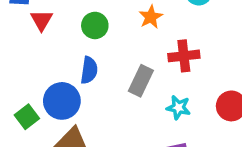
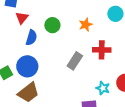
blue semicircle: (89, 70) -> (31, 38), moved
cyan star: (178, 107) -> (103, 88), moved

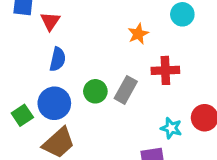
red triangle: (22, 18) -> (50, 21), moved
green circle: (52, 25) -> (95, 91), moved

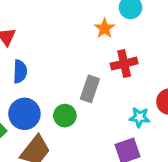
orange star: (138, 34) -> (105, 28), moved
green circle: (95, 91) -> (65, 116), moved

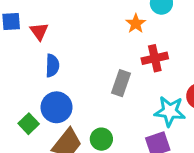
green circle: (65, 116) -> (101, 139), moved
cyan star: (140, 117) -> (170, 111), size x1.5

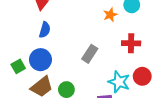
red cross: (155, 58) -> (131, 43), moved

